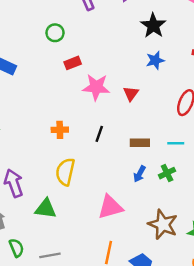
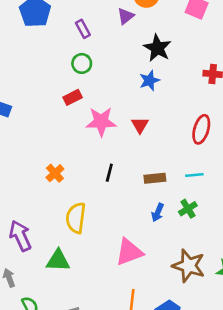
green circle: (55, 33) -> (82, 63), moved
blue star: (155, 60) -> (149, 80), moved
orange cross: (60, 130) -> (55, 173), moved, turned -35

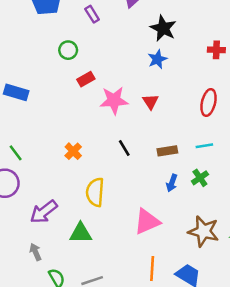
green circle: (82, 63) -> (68, 50), moved
black line: (109, 173) -> (124, 148), turned -42
purple arrow: (20, 236) -> (44, 212), turned -100

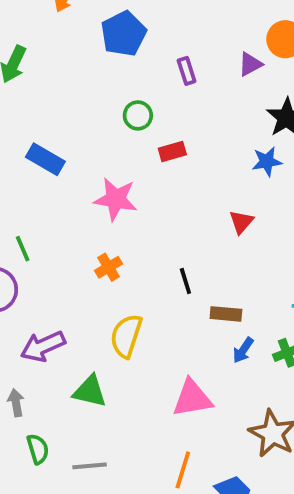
red rectangle: (86, 79) -> (172, 152), moved
pink star: (114, 100) -> (116, 199), moved
brown rectangle: (167, 151) -> (226, 314), moved

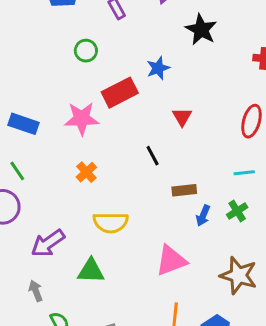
red rectangle: (172, 152) -> (120, 93), moved, size x1.6
blue rectangle: (45, 159) -> (24, 124), moved
blue star: (267, 162) -> (158, 68), moved
black line: (185, 281) -> (153, 156), moved
yellow semicircle: (126, 336) -> (111, 223), turned -96

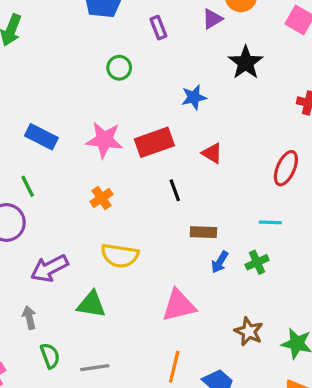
red rectangle: (120, 93) -> (154, 142), moved
red triangle: (182, 117) -> (212, 153), turned -36
brown star: (239, 275) -> (249, 331), size x0.7

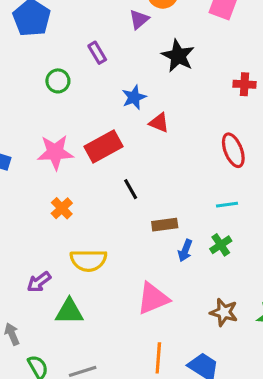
purple rectangle: (158, 28) -> (97, 53), moved
red triangle: (212, 153) -> (159, 123), moved
red ellipse: (286, 168) -> (233, 150), turned -36
purple arrow: (49, 268) -> (39, 282), moved, size x0.7

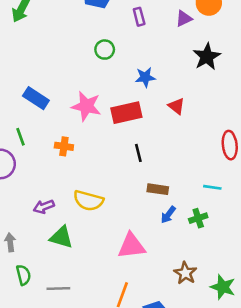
purple rectangle: (97, 53) -> (139, 17), moved
blue star: (134, 97) -> (145, 77), moved
orange cross: (62, 208) -> (64, 146), moved, turned 36

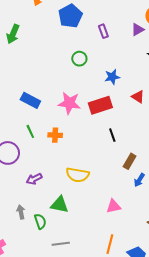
green line: (20, 137) -> (30, 131), moved
brown rectangle: (158, 189) -> (130, 161), turned -63
purple arrow: (44, 207) -> (34, 179), moved
pink triangle: (131, 246) -> (113, 206), size x0.7
green semicircle: (24, 275) -> (40, 221), moved

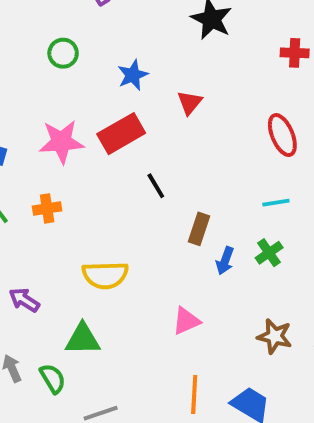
red triangle: (138, 97) -> (190, 103), turned 48
purple arrow: (34, 179) -> (24, 300), turned 70

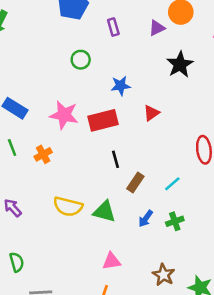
cyan line: (276, 203) -> (172, 184), moved, turned -48
orange cross: (47, 208) -> (43, 154), turned -36
brown rectangle: (199, 229) -> (135, 183), moved
pink triangle: (186, 321) -> (112, 261), moved
green triangle: (83, 339) -> (104, 212), moved

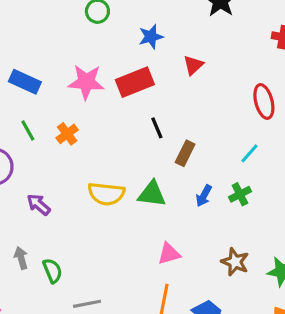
cyan line: (172, 184) -> (250, 153), moved

